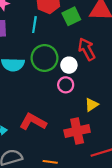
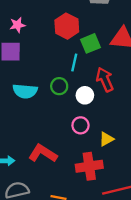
cyan line: (34, 25) -> (74, 63), moved
green circle: (44, 58) -> (59, 86), size x0.6
pink circle: (66, 85) -> (81, 125), moved

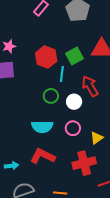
red hexagon: (67, 26) -> (46, 57), moved
cyan semicircle: (25, 91) -> (42, 127), moved

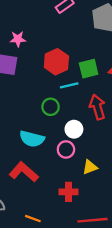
cyan line: (62, 74) -> (69, 85), turned 56
white circle: (74, 102) -> (74, 129), moved
red cross: (84, 163) -> (69, 192), size x0.7

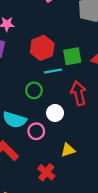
pink circle: (66, 149) -> (36, 131), moved
red cross: (69, 192) -> (46, 172), turned 35

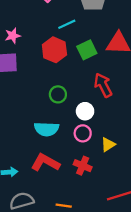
cyan line: (53, 71) -> (67, 24), moved
pink circle: (36, 131) -> (83, 133), moved
red cross: (46, 172) -> (83, 166), moved

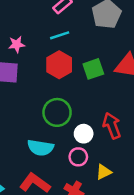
cyan line: (67, 24) -> (60, 35), moved
red arrow: (103, 85) -> (112, 126), moved
green circle: (58, 94) -> (57, 112), size x1.5

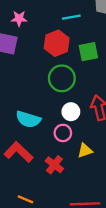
cyan line: (60, 35) -> (71, 17), moved
green circle: (57, 112) -> (62, 78), moved

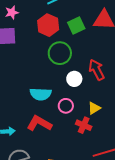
pink circle: (63, 133) -> (66, 106), moved
red cross: (54, 165) -> (84, 125), moved

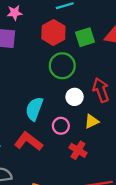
cyan semicircle: (41, 94) -> (34, 109), turned 100
yellow triangle: (94, 108) -> (92, 121), moved

